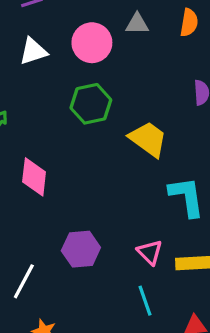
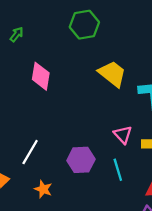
yellow trapezoid: (148, 139) -> (112, 74), moved
purple hexagon: (81, 249) -> (81, 160), moved

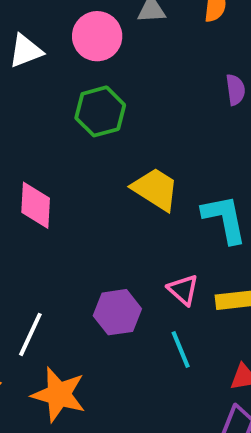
purple hexagon: (81, 160) -> (117, 312), moved
orange star: (43, 189) -> (59, 394), size x1.8

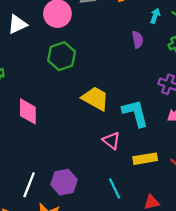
pink triangle: (183, 290) -> (111, 141), moved
purple hexagon: (117, 312) -> (64, 182), moved

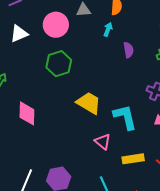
cyan arrow: (155, 16) -> (108, 29), moved

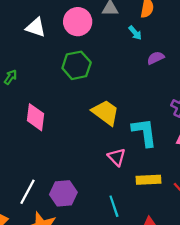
cyan arrow: (108, 29) -> (135, 33), turned 112
white triangle: (19, 34) -> (36, 27), turned 36
purple semicircle: (128, 50) -> (156, 58), turned -112

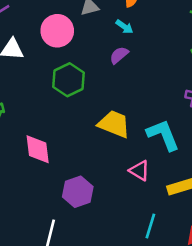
purple semicircle: (156, 58) -> (119, 55), moved
purple hexagon: (63, 193) -> (78, 192), moved
cyan line: (114, 206) -> (150, 226), turned 50

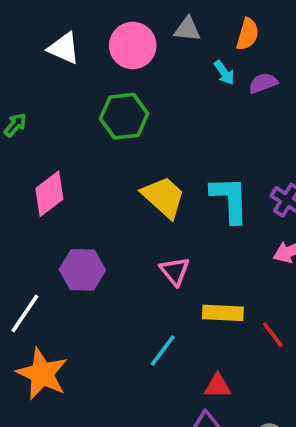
purple semicircle: (119, 55) -> (263, 83), moved
cyan L-shape: (163, 135) -> (230, 199), moved
pink diamond: (38, 149) -> (49, 194), turned 40

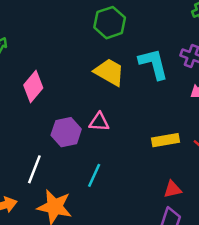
green hexagon: (124, 116) -> (110, 23), moved
pink triangle: (175, 271) -> (99, 122), moved, turned -35
cyan line: (163, 350) -> (94, 175), moved

